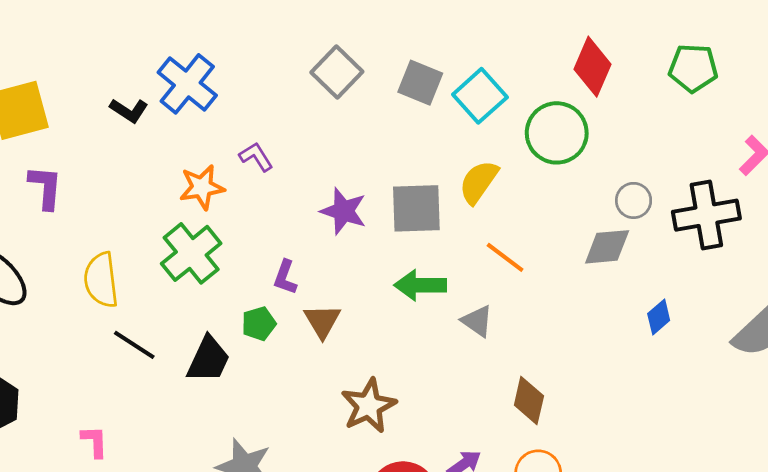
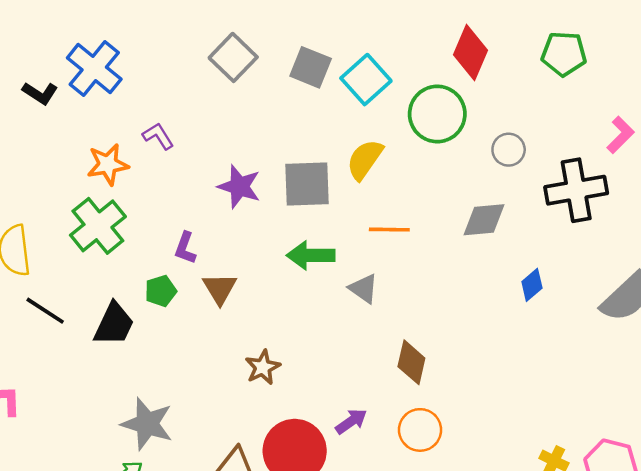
gray circle: (634, 200) -> (509, 150), moved
orange line: (505, 257) -> (389, 230), turned -36
brown star: (369, 406) -> (263, 367), size x0.7

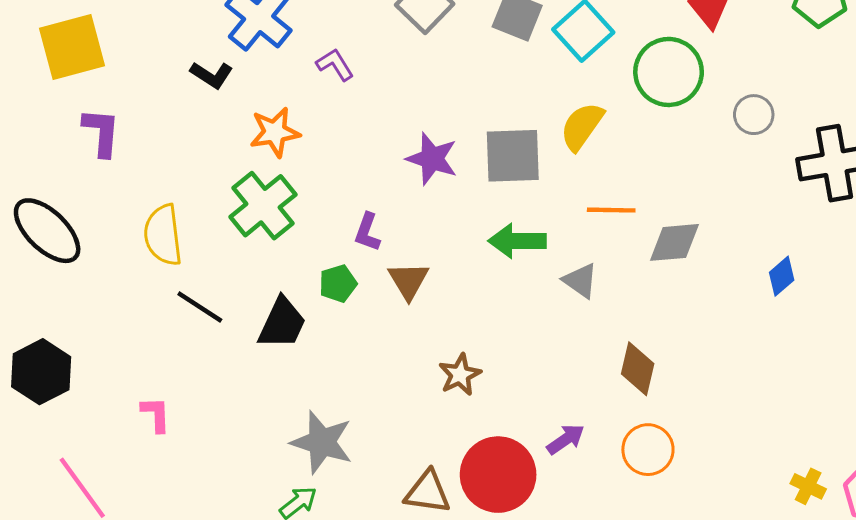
black L-shape: (40, 93) -> (212, 75), moved
purple L-shape: (158, 136) -> (335, 65), moved
gray diamond: (484, 220) -> (674, 242), moved

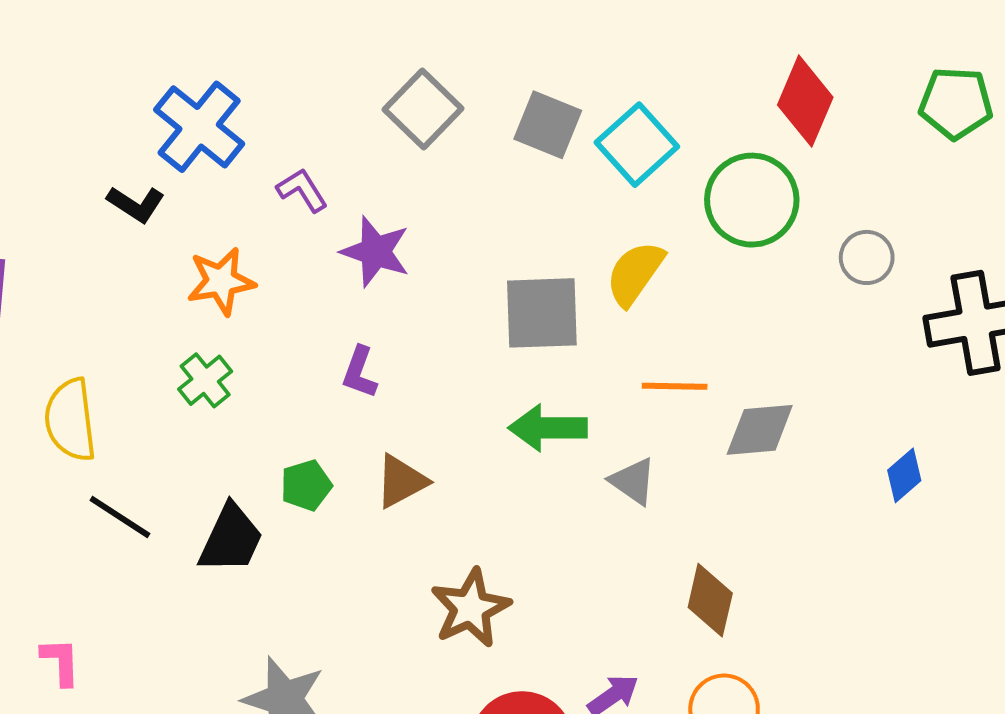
purple star: (432, 159) -> (375, 252), moved
green cross: (263, 206) -> (205, 380), size x0.6
purple L-shape: (367, 232) -> (360, 372), moved
brown triangle: (408, 281) -> (401, 481), turned 33
brown star: (460, 375) -> (471, 608), size x1.4

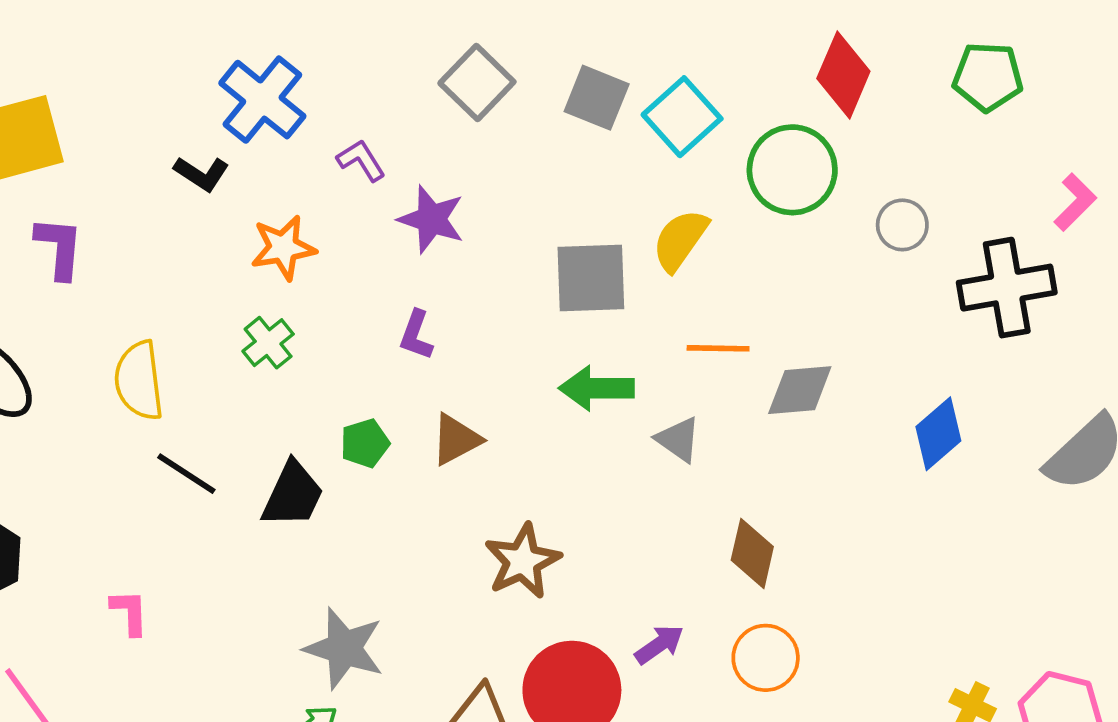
blue diamond: (904, 475) -> (938, 434), size x1.4

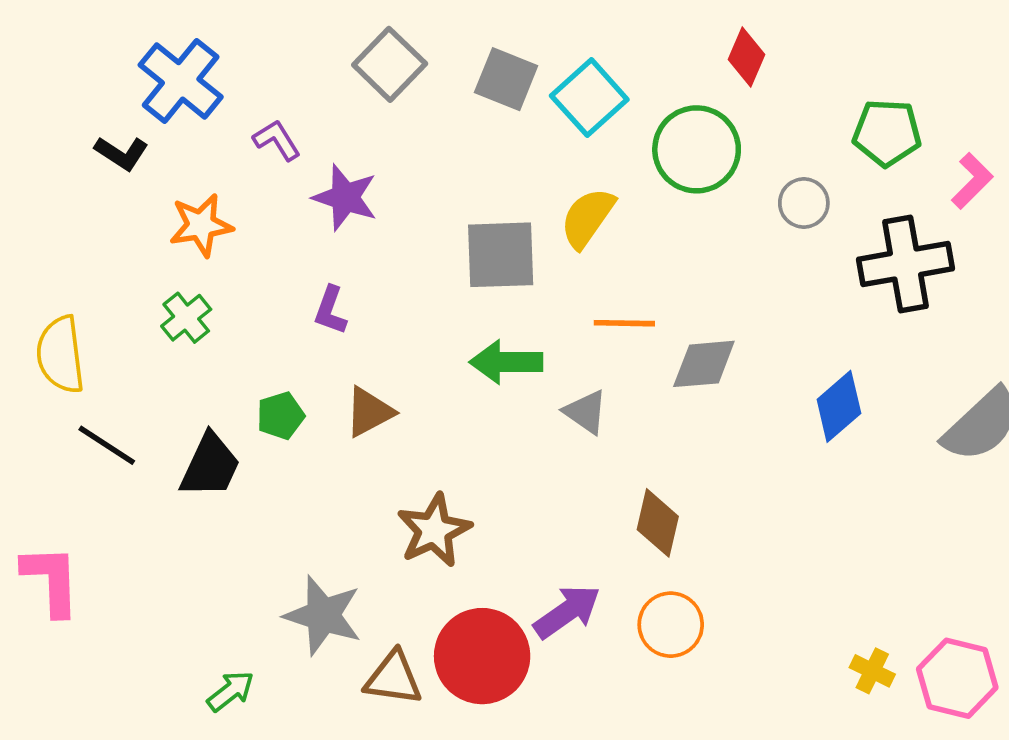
red diamond: (843, 75) -> (746, 57), size x0.7
green pentagon: (988, 77) -> (887, 133), moved
pink L-shape: (129, 612) -> (51, 580), size x1.6
purple arrow: (659, 645) -> (567, 612), size x1.4
gray star: (344, 648) -> (323, 615), moved

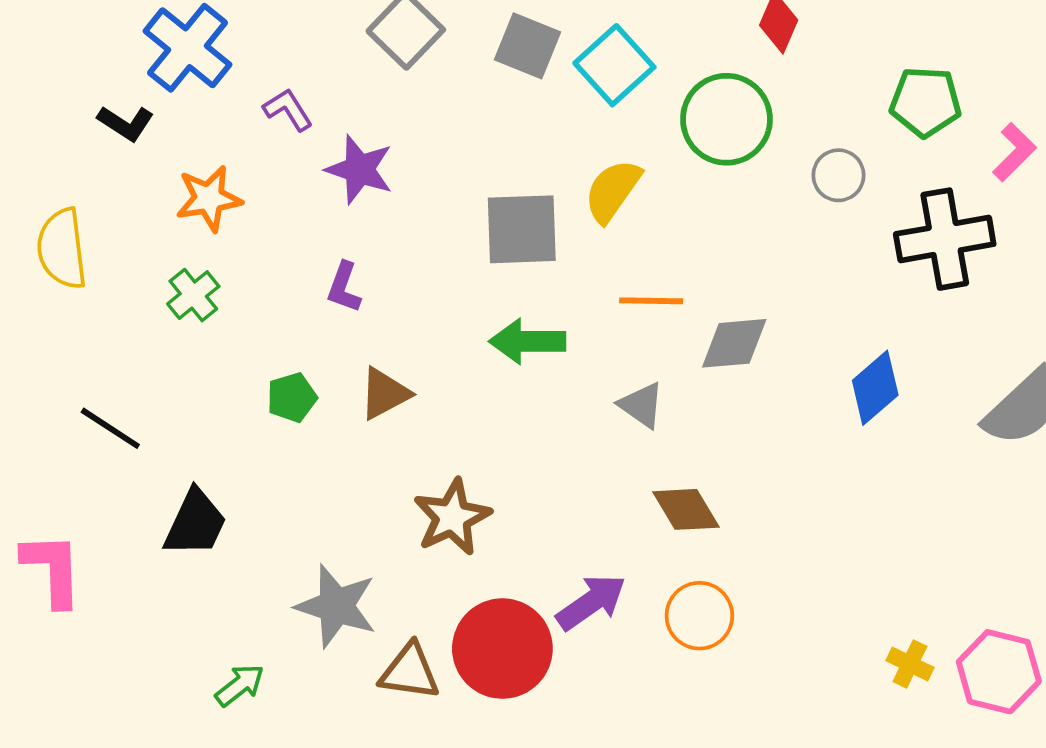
yellow semicircle: (60, 355) -> (62, 249), moved
gray triangle: (586, 412) -> (641, 405), moved
black trapezoid: (210, 466) -> (195, 523), moved
brown diamond: (658, 523) -> (686, 509), turned -44

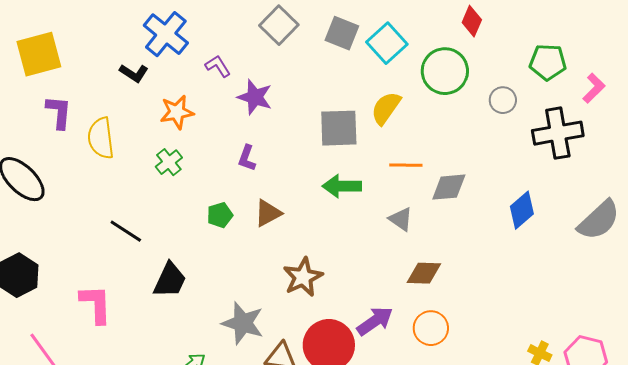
brown diamond: (686, 509) -> (424, 273), turned -57

